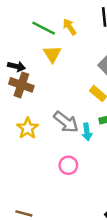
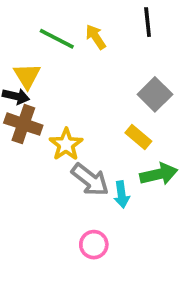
yellow triangle: (52, 54) -> (27, 76), moved
yellow star: (28, 128) -> (66, 144), moved

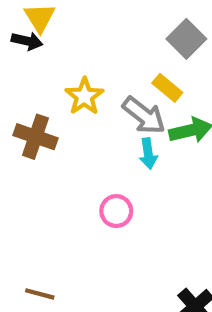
brown cross: (23, 124) -> (36, 137), moved
gray arrow: (90, 180) -> (144, 115), moved

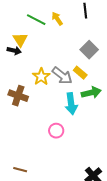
gray arrow: (144, 115) -> (62, 76), moved
cyan arrow: (148, 154) -> (71, 104), size x1.5

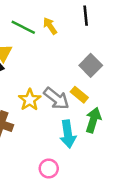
green arrow: (91, 93) -> (93, 120), turned -60

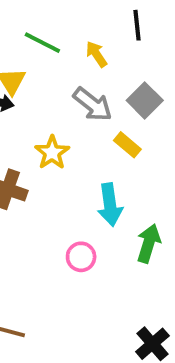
yellow arrow: (50, 26) -> (96, 54), moved
gray arrow: (56, 98) -> (93, 104), moved
green arrow: (93, 120) -> (149, 243), moved

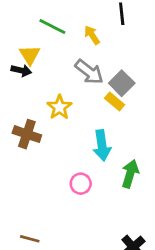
gray square: (145, 100) -> (122, 83), moved

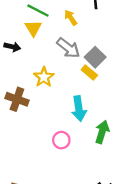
yellow triangle: (30, 55) -> (33, 28), moved

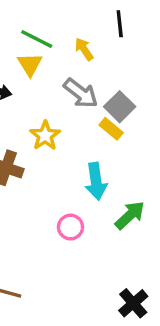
green arrow: (102, 132) -> (130, 215), turned 30

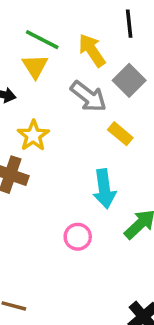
yellow arrow: (84, 49) -> (92, 50), size x1.4
gray square: (120, 107) -> (129, 80), moved
yellow star: (45, 136) -> (33, 136), moved

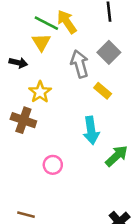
yellow arrow: (92, 50) -> (67, 22), moved
gray arrow: (88, 96) -> (80, 64), turned -144
pink circle: (78, 237) -> (53, 165), moved

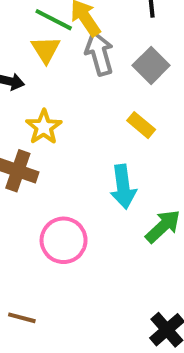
gray arrow: (80, 64) -> (99, 54), moved
pink circle: (53, 165) -> (64, 240), size x1.5

